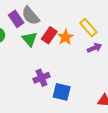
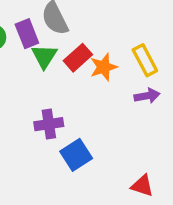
purple rectangle: (16, 19) -> (27, 34), moved
blue square: (62, 92) -> (76, 155), turned 30

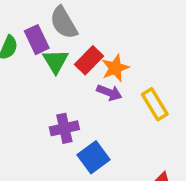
yellow rectangle: (145, 60) -> (155, 104), moved
purple arrow: (147, 96) -> (109, 93), moved, turned 35

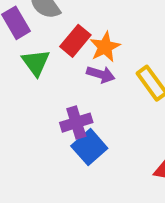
green triangle: (56, 61) -> (36, 63), moved
purple cross: (64, 128) -> (76, 123), moved

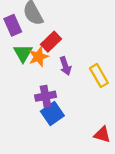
orange star: (105, 47) -> (38, 57), moved
purple arrow: (101, 74) -> (65, 66), turned 48

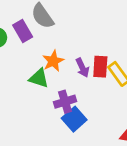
red rectangle: (51, 42) -> (100, 67), moved, turned -36
green triangle: (23, 53) -> (39, 78), moved, turned -36

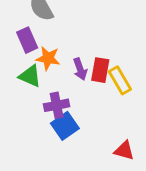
purple rectangle: (23, 31) -> (27, 40), moved
orange star: (53, 61) -> (48, 58), turned 30

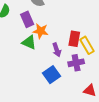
purple arrow: (80, 69) -> (57, 50), moved
purple cross: (57, 105) -> (76, 63), moved

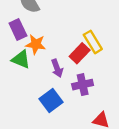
red rectangle: (74, 39) -> (80, 53), turned 35
yellow rectangle: (87, 45) -> (93, 42), moved

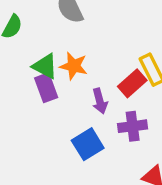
purple rectangle: (18, 30) -> (46, 88), moved
green triangle: (21, 59) -> (45, 66), moved

